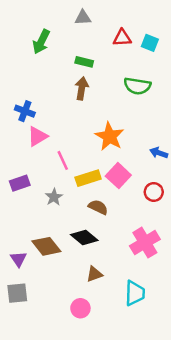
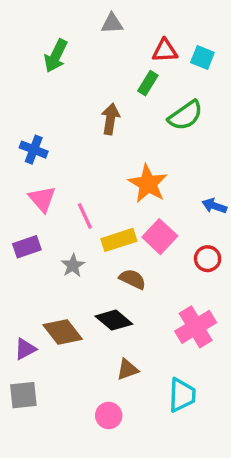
green rectangle: (84, 62) -> (148, 83), moved, turned -72
green semicircle: (137, 86) -> (185, 115), turned -44
pink triangle: (37, 136) -> (42, 199), moved, turned -40
purple triangle: (19, 259) -> (25, 349), turned 36

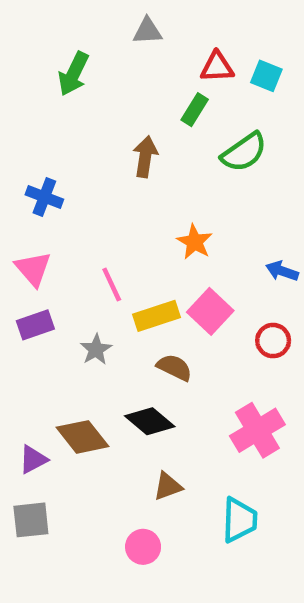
orange star: (148, 184) -> (195, 242), size x0.7
pink triangle: (42, 199) -> (33, 269), moved

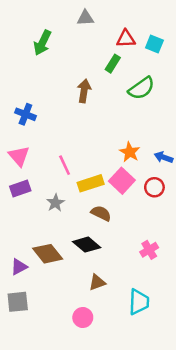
orange star: (195, 242) -> (130, 152), moved
red circle: (273, 341) -> (154, 187), moved
pink cross: (257, 430) -> (149, 250), size x0.6

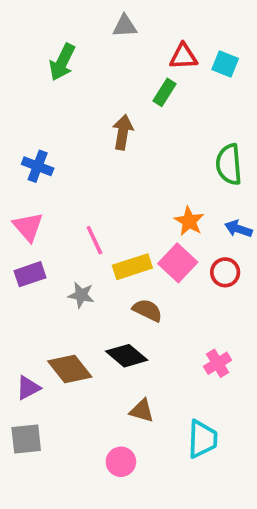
green semicircle: (141, 88) -> (229, 164), moved, turned 120
gray star: (55, 203) -> (81, 295), turned -30
brown triangle: (97, 282) -> (142, 411), turned 36

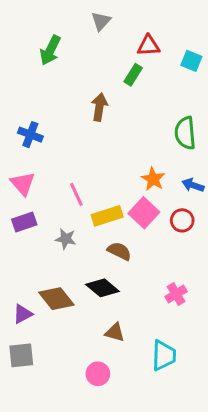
gray triangle: (125, 26) -> (101, 21), turned -45
cyan square: (225, 64) -> (191, 61), moved

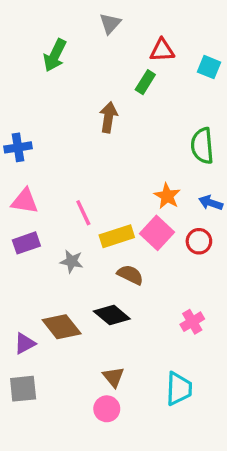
blue cross: (30, 135) -> (18, 147), moved, turned -30
pink triangle: (23, 184) -> (25, 201), turned -40
brown triangle: (115, 332) -> (114, 377), moved, turned 35

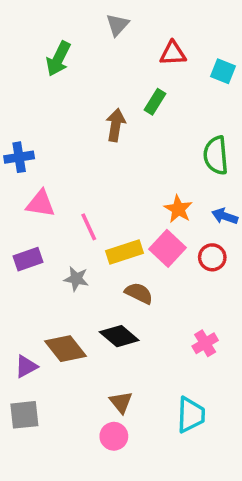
green rectangle: (145, 82) -> (155, 102), moved
pink triangle: (25, 201) -> (40, 204), moved

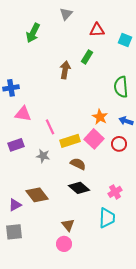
black diamond: (119, 336) -> (79, 188), moved
cyan trapezoid: (191, 415) -> (107, 218), moved

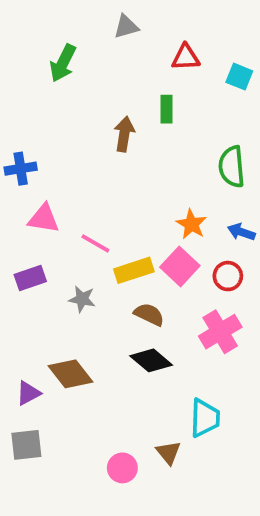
gray triangle: (66, 14) -> (126, 27), turned 32
green rectangle: (87, 57) -> (166, 109), turned -32
pink line: (50, 127) -> (95, 243), turned -35
pink cross: (115, 192) -> (220, 332), moved, size x1.5
brown triangle: (68, 225) -> (168, 453), moved

